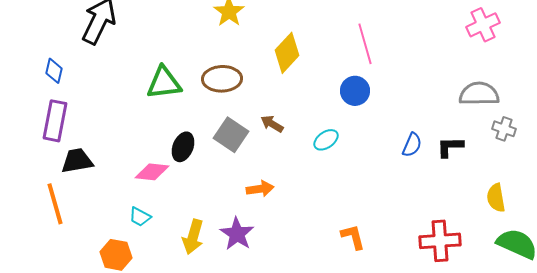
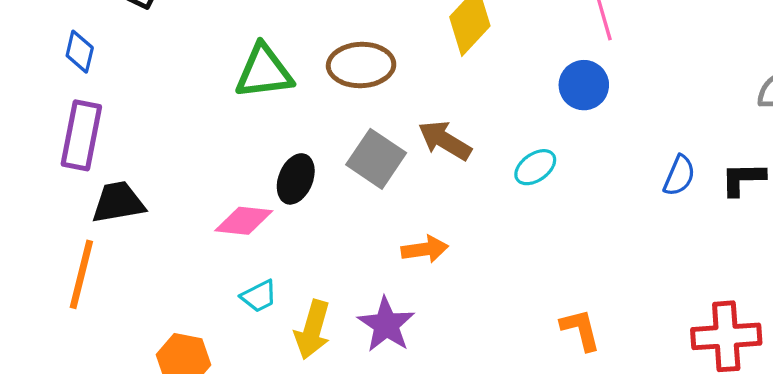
brown arrow: (272, 124) -> (445, 140), size x1.4
orange line: (55, 204) -> (81, 274), turned 30
cyan trapezoid: (140, 217) -> (259, 296), moved, turned -55

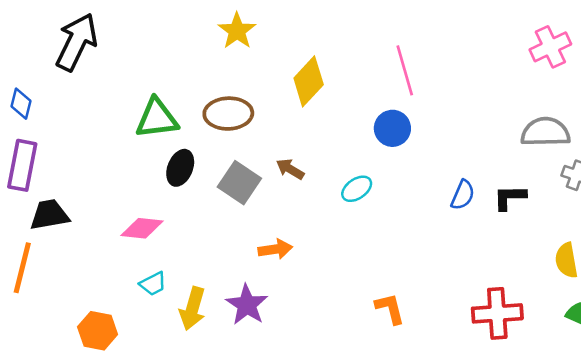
brown arrow: (445, 140) -> (290, 169), size x0.7
black ellipse: (296, 179) -> (180, 168), moved

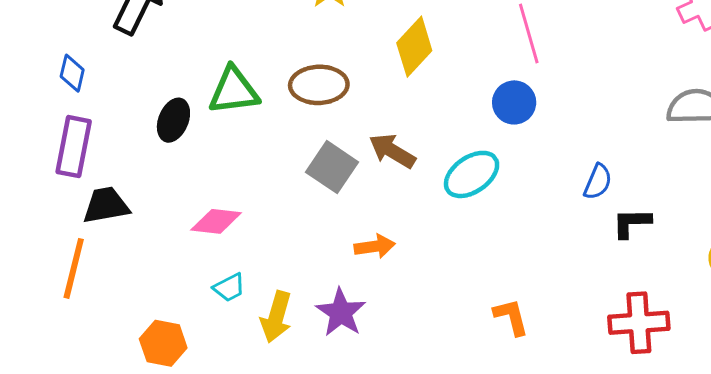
black ellipse: (180, 168) -> (173, 120), moved
brown arrow: (290, 169) -> (392, 151), size x1.4
cyan ellipse: (357, 189) -> (472, 174), size x1.5
black L-shape: (510, 197) -> (632, 223), moved

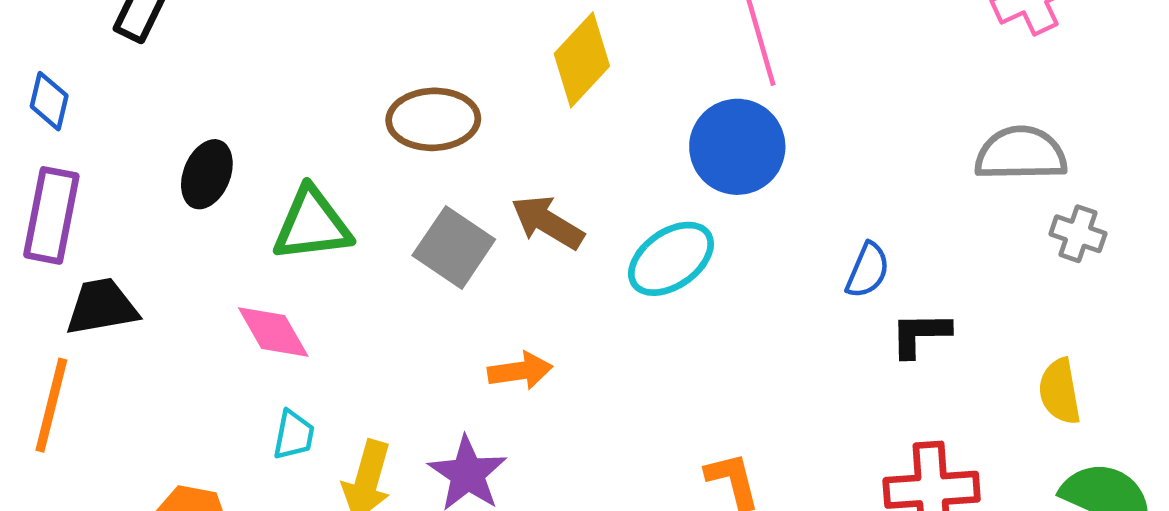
green triangle: (234, 91) -> (312, 225), moved
blue circle: (514, 102) -> (737, 147), size x1.4
pink diamond: (216, 221) -> (273, 332), turned 54
cyan trapezoid: (229, 287) -> (294, 435), turned -52

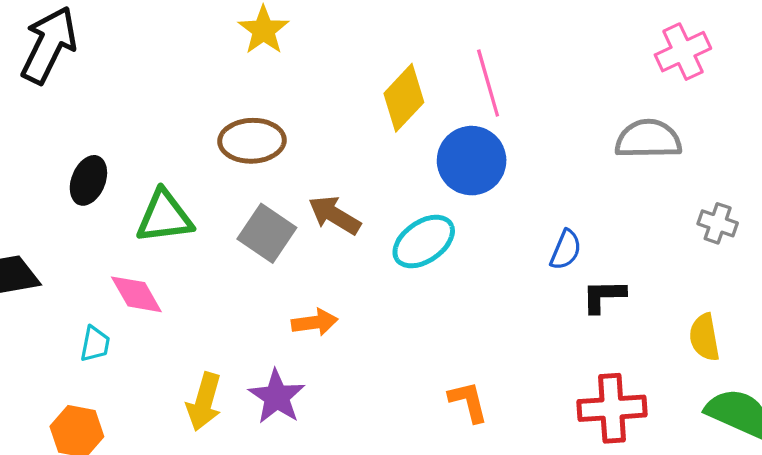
yellow diamond: (582, 60) -> (404, 98), moved
gray semicircle: (1021, 154) -> (648, 139), moved
cyan trapezoid: (294, 435) -> (95, 344), moved

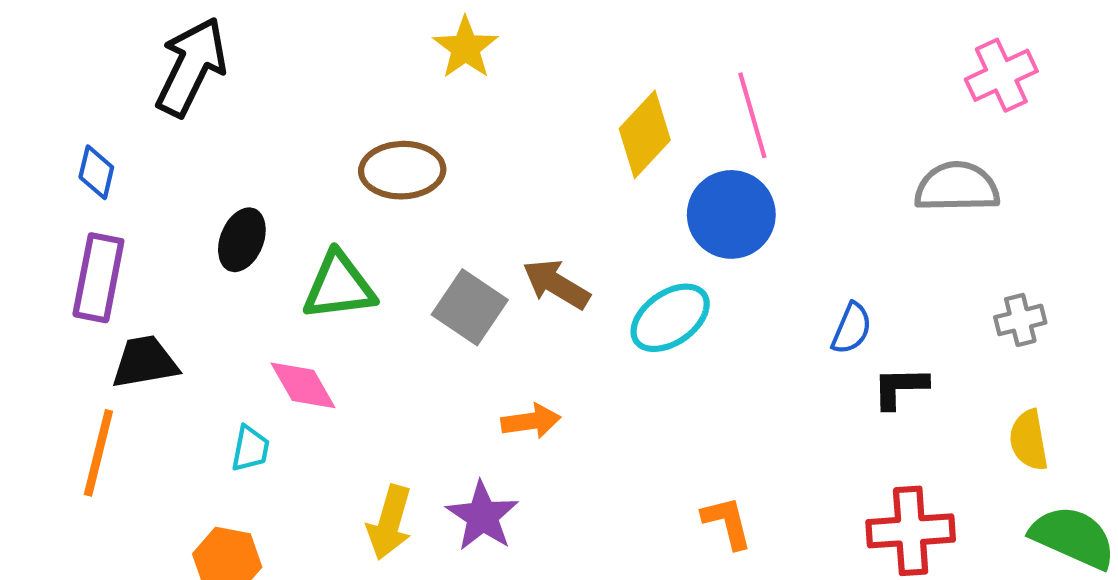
brown ellipse: (252, 141) -> (402, 170), moved
gray cross: (718, 223) -> (1020, 320), moved, turned -33

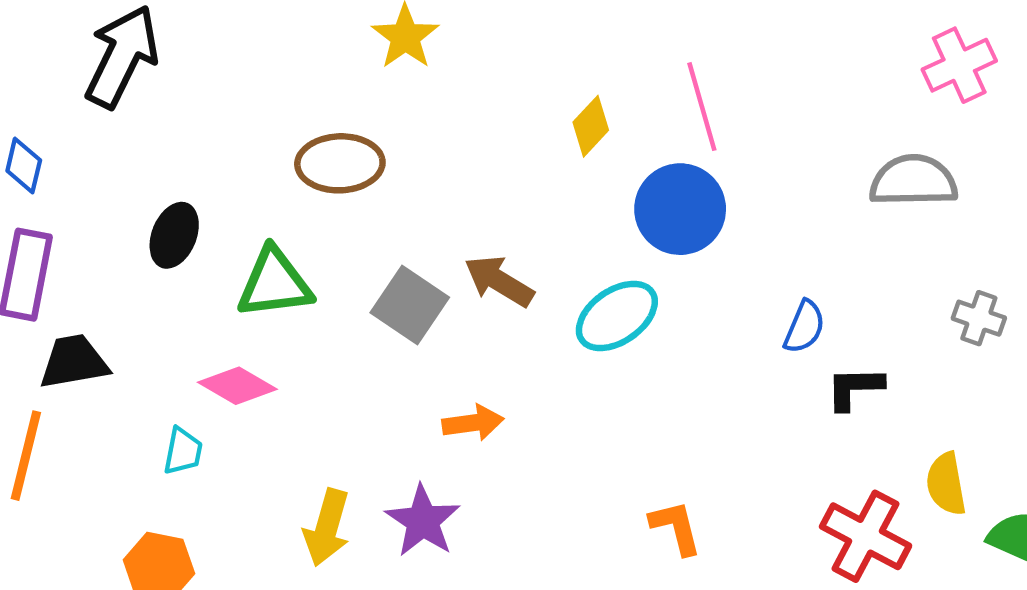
yellow diamond: (645, 134) -> (591, 126), size x0.7
gray cross: (1020, 320) -> (979, 318), turned 33
pink diamond: (303, 385) -> (237, 386), turned -30
yellow semicircle: (1029, 440) -> (946, 484), moved
red cross: (911, 531) -> (865, 536), turned 32

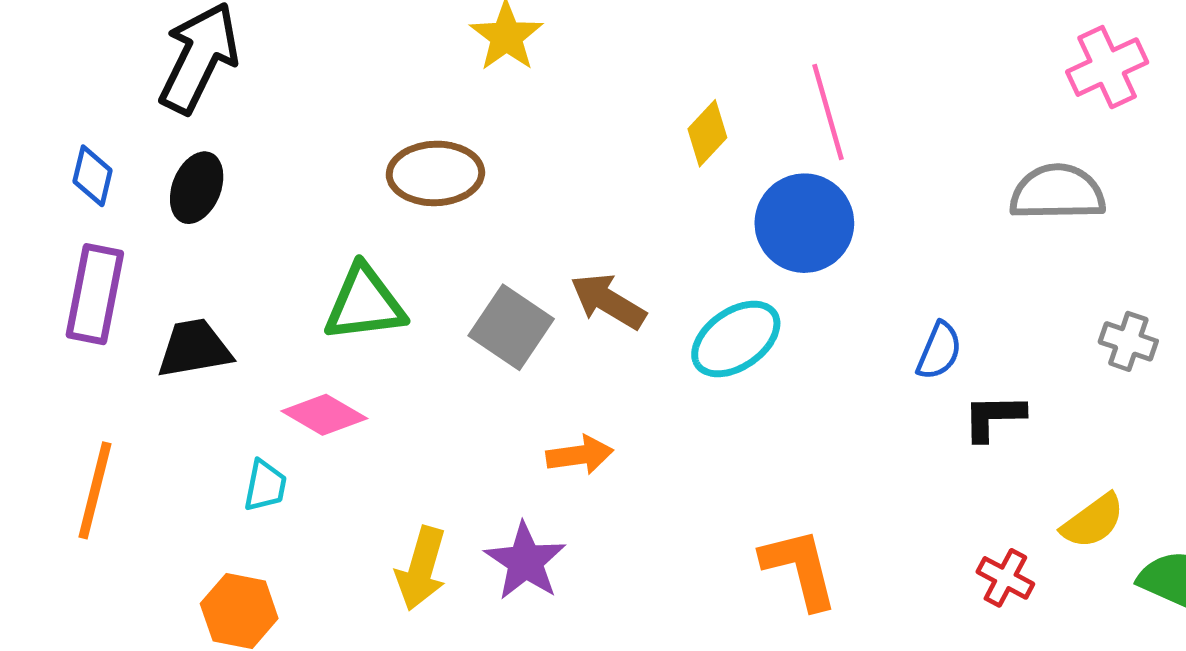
black ellipse: (174, 235) -> (197, 188), moved
black trapezoid: (74, 362) -> (194, 348), moved
yellow semicircle: (946, 484) -> (1093, 521), turned -116
orange L-shape: (676, 527) -> (800, 568), size x1.4
red cross: (865, 536) -> (1005, 578), size x0.6

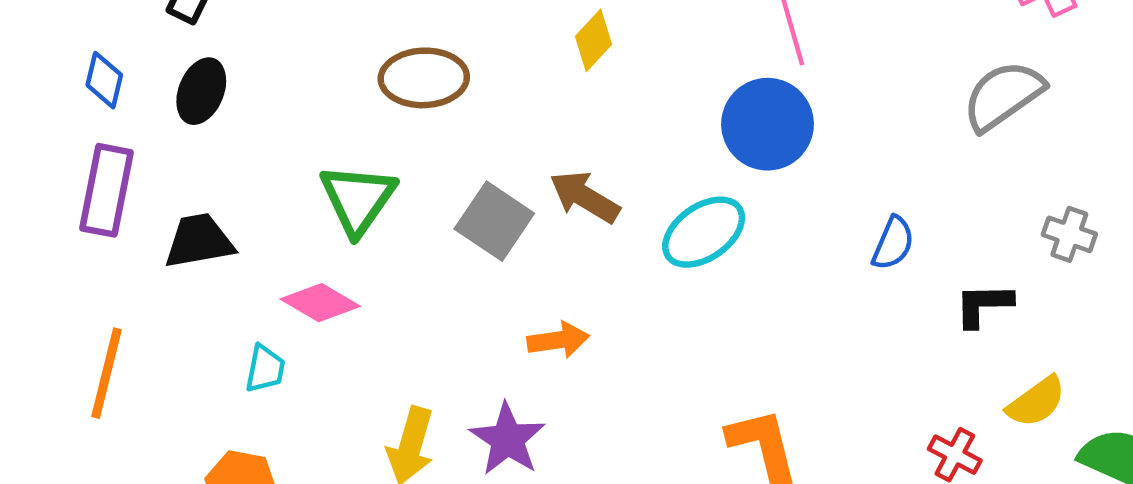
yellow diamond: (707, 133) -> (593, 40), moved
gray semicircle: (1057, 192) -> (1003, 96), turned -34
green triangle: (365, 304) -> (358, 199), turned -48
black L-shape: (994, 417) -> (983, 305), moved

